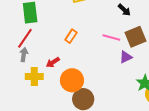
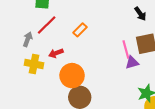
red line: (25, 38) -> (47, 25), moved
pink line: (111, 38) -> (126, 49), moved, turned 48

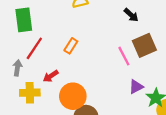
purple triangle: (132, 63) -> (136, 87), moved

